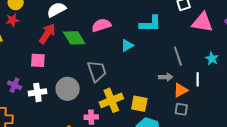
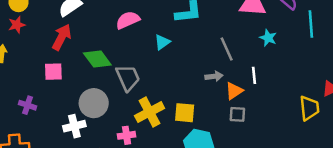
green diamond: (74, 38) -> (97, 59), moved
cyan star: (212, 59) -> (268, 38), moved
white cross: (37, 92) -> (74, 126), moved

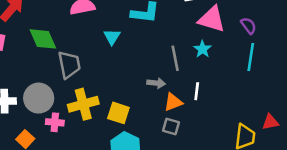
cyan line: (311, 24) -> (251, 57), moved
cyan star: (268, 38) -> (202, 49), moved
cyan triangle: (162, 42) -> (112, 37), turned -35
gray circle: (94, 103) -> (39, 98), moved

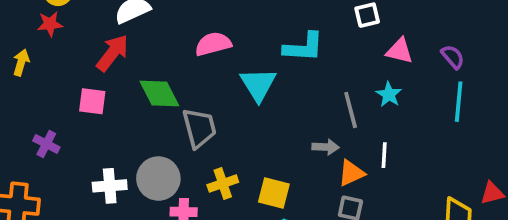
pink triangle: (212, 19) -> (400, 51), size x0.7
cyan triangle: (112, 37) -> (258, 84), size x1.5
yellow cross: (83, 104) -> (223, 183), size x0.7

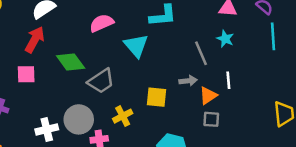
gray trapezoid: (199, 128) -> (101, 81), turned 80
yellow square: (274, 193) -> (156, 97), moved

